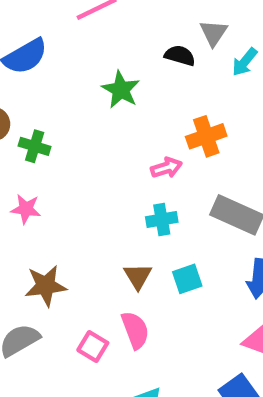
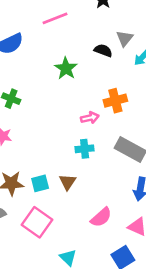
cyan square: (187, 279) -> (40, 183), moved
pink semicircle: (135, 330) -> (101, 217), moved, turned 65
pink square: (93, 346) -> (37, 222), size x1.6

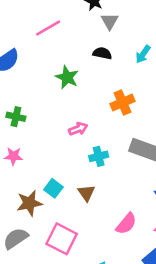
gray triangle: (125, 38) -> (110, 21), moved
pink arrow: (90, 118) -> (78, 129), moved
cyan square: (40, 183) -> (53, 188), moved, turned -30

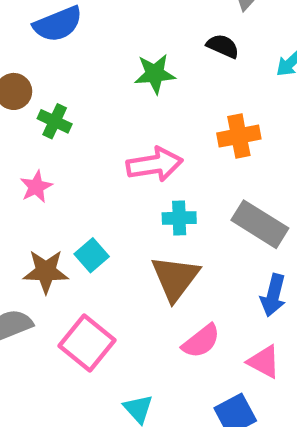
green star: (67, 77) -> (155, 74), turned 30
pink arrow: (78, 129) -> (155, 164), size x1.6
pink star: (13, 156) -> (36, 187), turned 30
brown triangle: (86, 193) -> (175, 278), moved, size x1.6

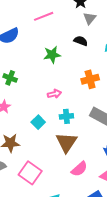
pink arrow: (155, 164) -> (54, 94), size x0.6
cyan square: (92, 255) -> (38, 122), moved

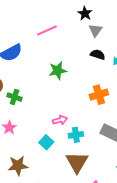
black semicircle: (81, 41) -> (98, 55), moved
pink arrow: (54, 94) -> (60, 120), moved

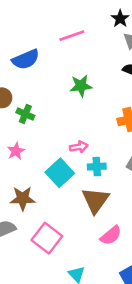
cyan square: (46, 142) -> (60, 173), size x1.5

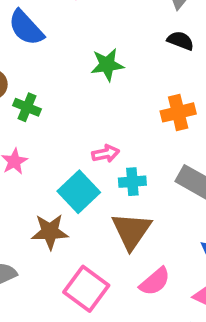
blue semicircle: (26, 59) -> (26, 28), turned 72
brown star: (23, 198) -> (50, 232), moved
pink square: (47, 238) -> (86, 289), moved

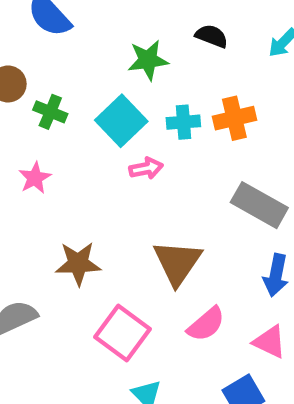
black semicircle: (181, 41) -> (212, 36), moved
cyan cross: (132, 182) -> (183, 122), moved
cyan square: (79, 192) -> (121, 121), moved

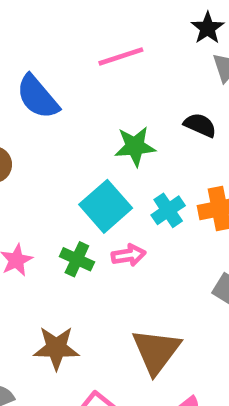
green cross: (50, 112) -> (77, 259), moved
cyan cross: (183, 122) -> (168, 210), turned -32

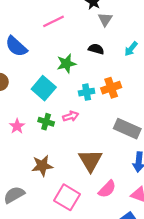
cyan square: (106, 206) -> (44, 88), moved
cyan cross: (168, 210) -> (87, 92), turned 32

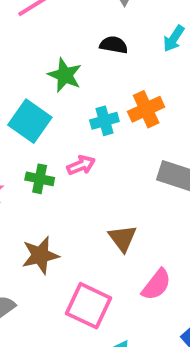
green star: (66, 64) -> (65, 75), turned -30
brown triangle: (90, 160) -> (122, 238), size x0.7

